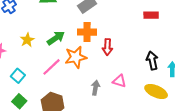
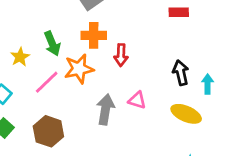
green arrow: (56, 38) -> (52, 44), turned 102
yellow star: (27, 40) -> (20, 57), moved
gray arrow: (95, 88) -> (105, 109), size x1.5

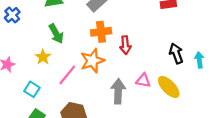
green arrow: (52, 44) -> (56, 34), moved
yellow ellipse: (186, 114) -> (169, 87), moved, turned 30

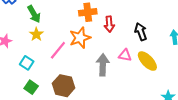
green arrow: (56, 34) -> (34, 14), moved
black arrow: (176, 53) -> (141, 32), moved

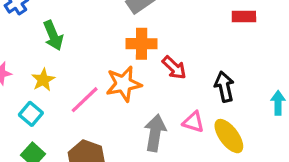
red arrow: (109, 24) -> (174, 68), turned -49
yellow star: (36, 34) -> (43, 80), moved

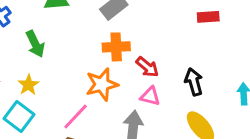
pink line: (85, 100) -> (76, 117), moved
cyan square: (31, 114) -> (19, 116), size x1.4
pink triangle: (193, 122) -> (150, 96), moved

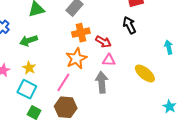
green arrow: (35, 44) -> (29, 41), turned 108
black arrow: (194, 82) -> (129, 25), moved

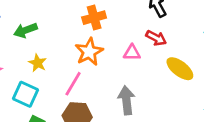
red arrow: (103, 42) -> (156, 38), moved
yellow star: (29, 68) -> (38, 63), moved
gray arrow: (102, 82) -> (126, 100), moved

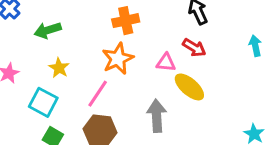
yellow ellipse: (180, 69) -> (189, 87), moved

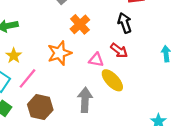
orange cross: (126, 21) -> (80, 24), moved, turned -36
pink line: (98, 94) -> (28, 78), moved

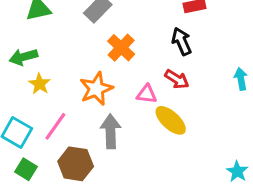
yellow star: (14, 56) -> (40, 84), moved
gray arrow: (85, 100) -> (111, 131), moved

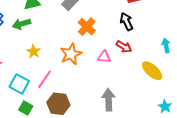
green arrow: (23, 57) -> (21, 24), moved
yellow ellipse: (171, 120) -> (152, 71), moved
gray arrow: (111, 131) -> (109, 100), moved

